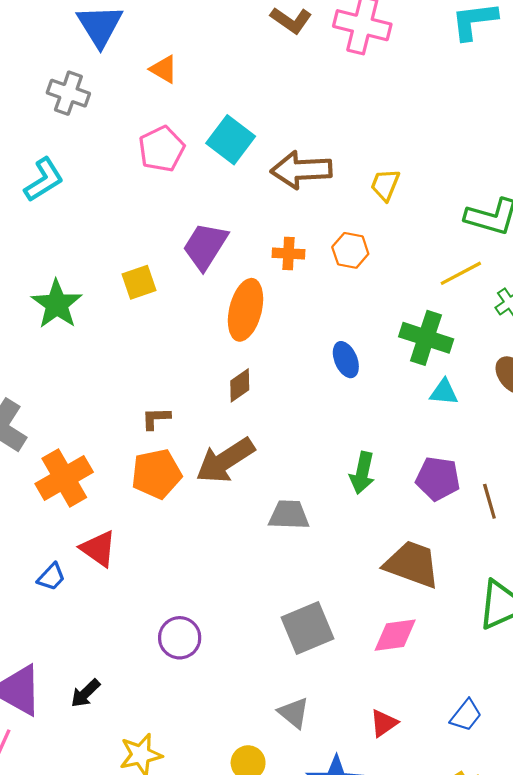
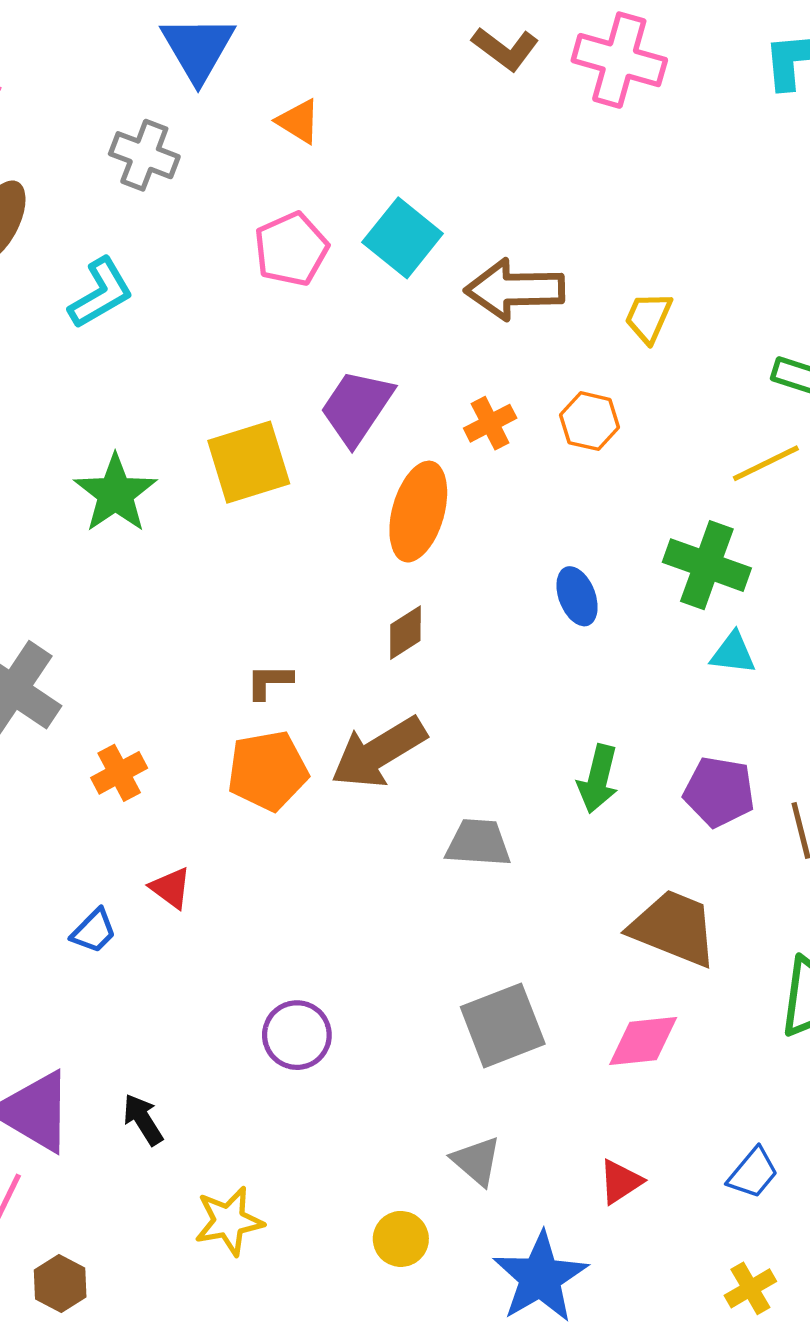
orange cross: (288, 254) -> (490, 423), turned -32
yellow square: (139, 282) -> (249, 462), size x1.5
orange cross: (64, 478) -> (119, 773), size x0.6
red triangle: (98, 549) -> (171, 888), size x0.7
black arrow: (85, 693) -> (143, 1120), turned 100

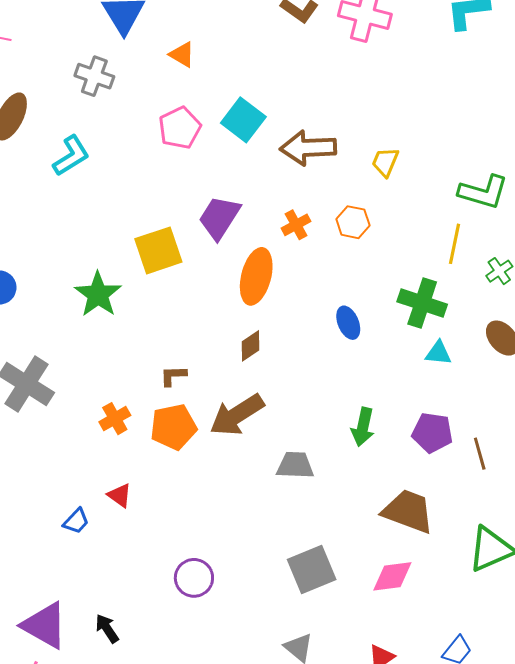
yellow line: (766, 463) -> (455, 244), turned -51
green star: (115, 493) -> (98, 294), moved
orange cross: (119, 773) -> (115, 419), moved

